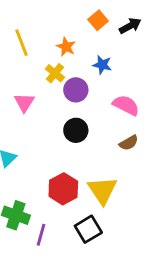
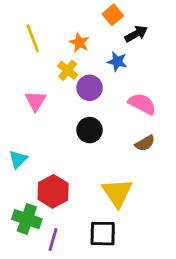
black arrow: (130, 26) -> (136, 34), moved
red hexagon: (63, 189) -> (53, 191), moved
black square: (88, 229) -> (103, 234), turned 32

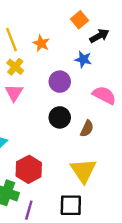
orange star: (79, 43) -> (41, 43), moved
yellow cross: (68, 70) -> (15, 67), moved
brown semicircle: (145, 143) -> (87, 129), moved, turned -35

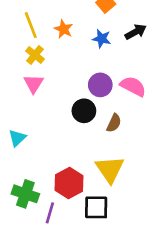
black arrow: (99, 36) -> (136, 32), moved
blue star: (83, 59) -> (102, 39), moved
purple circle: (60, 82) -> (100, 85), moved
red hexagon: (29, 169) -> (69, 183), moved

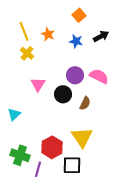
pink triangle: (34, 84) -> (38, 84), moved

